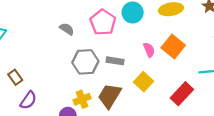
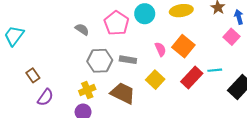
red rectangle: (182, 94) -> (192, 77), moved
brown trapezoid: (110, 96) -> (123, 93), turned 85
yellow cross: (82, 99) -> (87, 90), moved

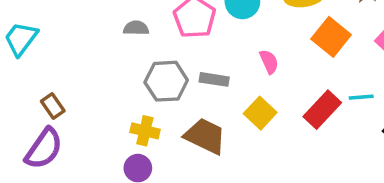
gray semicircle: (82, 29) -> (136, 28), turned -32
orange square: (183, 46) -> (331, 37), moved
yellow cross: (87, 90) -> (145, 131), turned 35
purple semicircle: (45, 97) -> (44, 149), moved, size x1.4

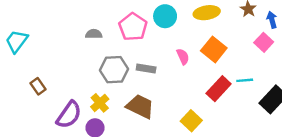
orange square: (331, 37) -> (214, 49), moved
yellow square: (260, 113) -> (191, 121), moved
yellow cross: (145, 131) -> (100, 103), turned 36
purple semicircle: (44, 149) -> (69, 115), moved

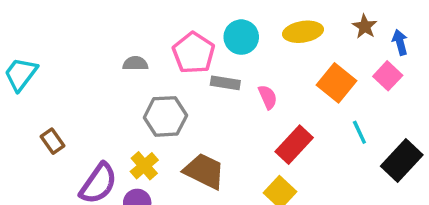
orange square: (214, 49) -> (336, 83), moved
gray rectangle: (146, 68) -> (225, 83), moved
cyan line: (245, 80) -> (359, 132), turned 70
red rectangle: (219, 89) -> (294, 145), moved

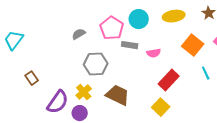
gray semicircle: (135, 64) -> (79, 34), turned -32
pink semicircle: (268, 97) -> (154, 53), turned 104

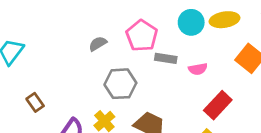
cyan circle: (139, 19) -> (191, 22), moved

